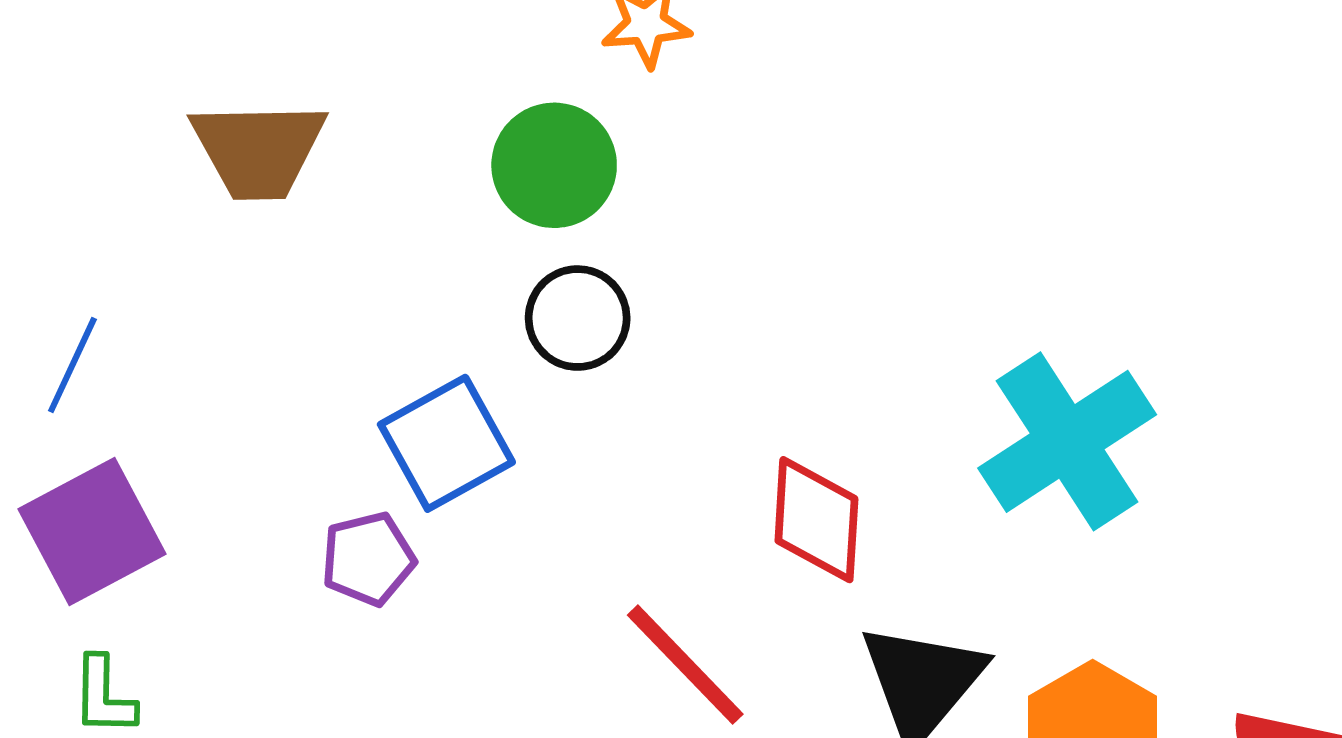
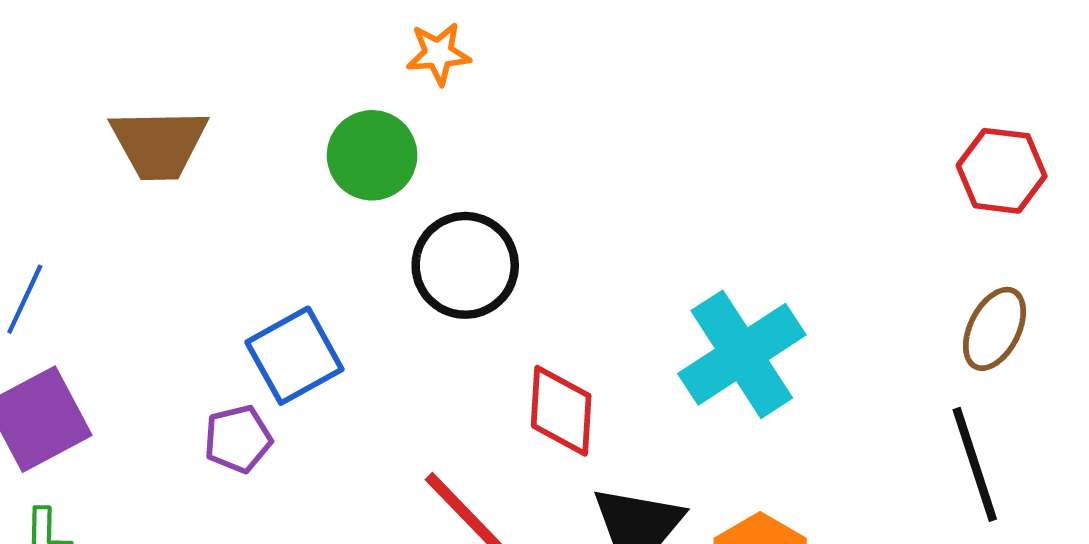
black circle: (578, 318) -> (465, 265), moved, size x1.4

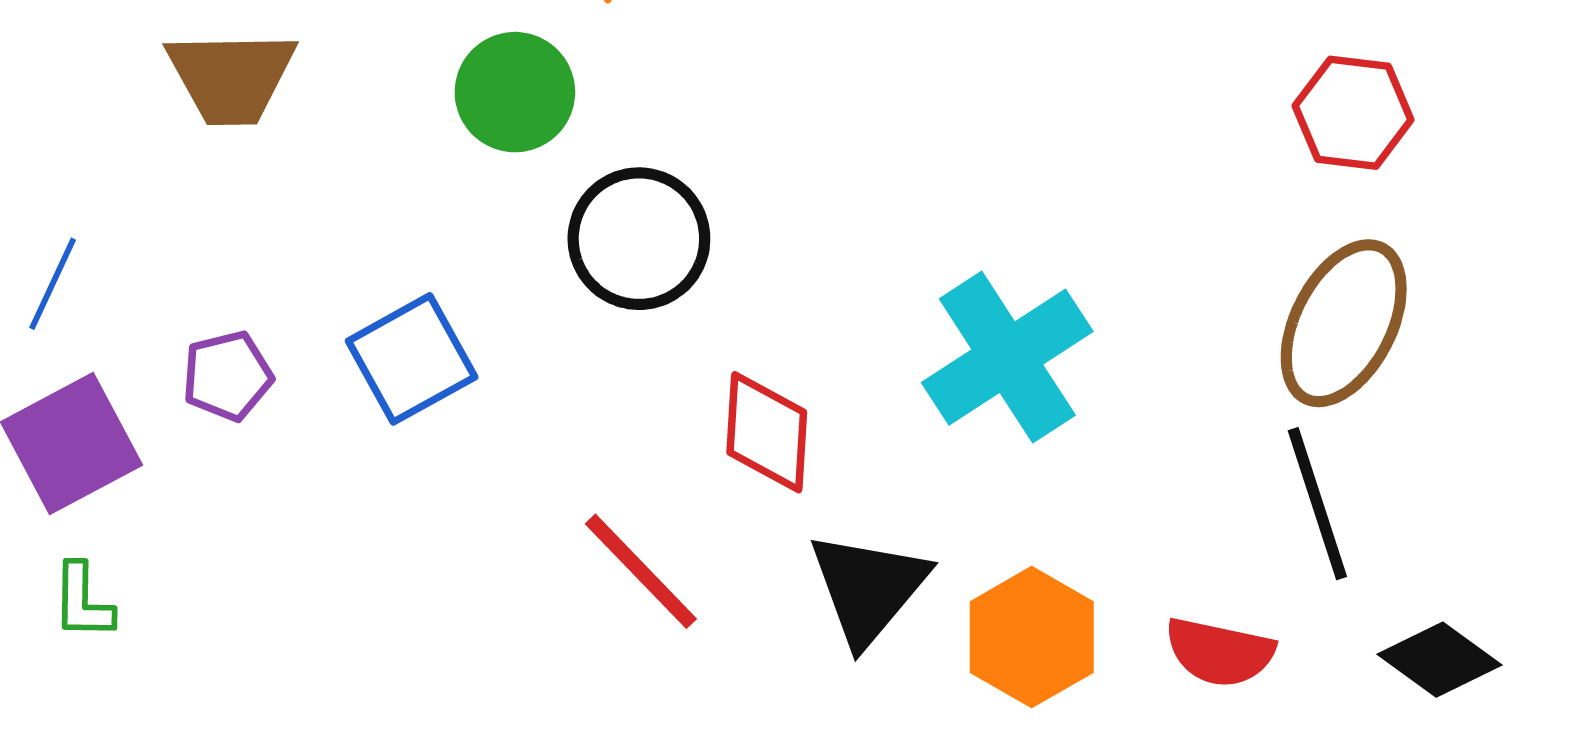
brown ellipse: (995, 329) -> (1344, 323), size x1.5
purple pentagon: (238, 439) -> (227, 376), moved

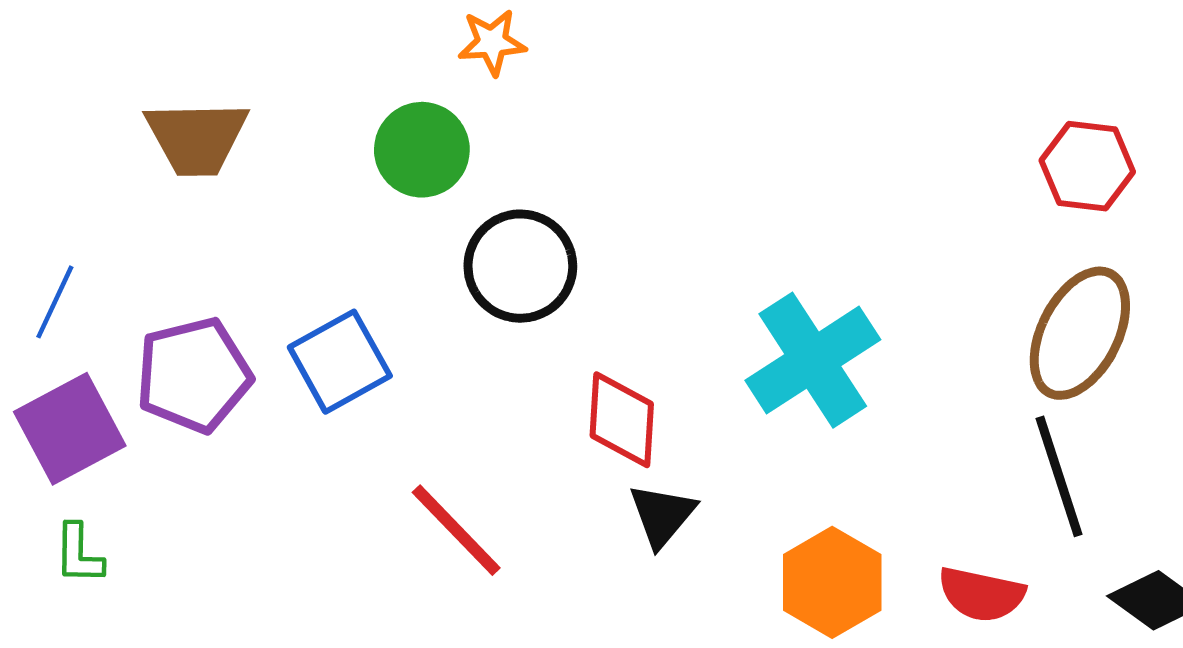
purple pentagon: (227, 376) -> (194, 375), size x1.6
red line: (641, 571) -> (456, 530), moved
black triangle: (868, 588) -> (662, 515), moved, size x0.7

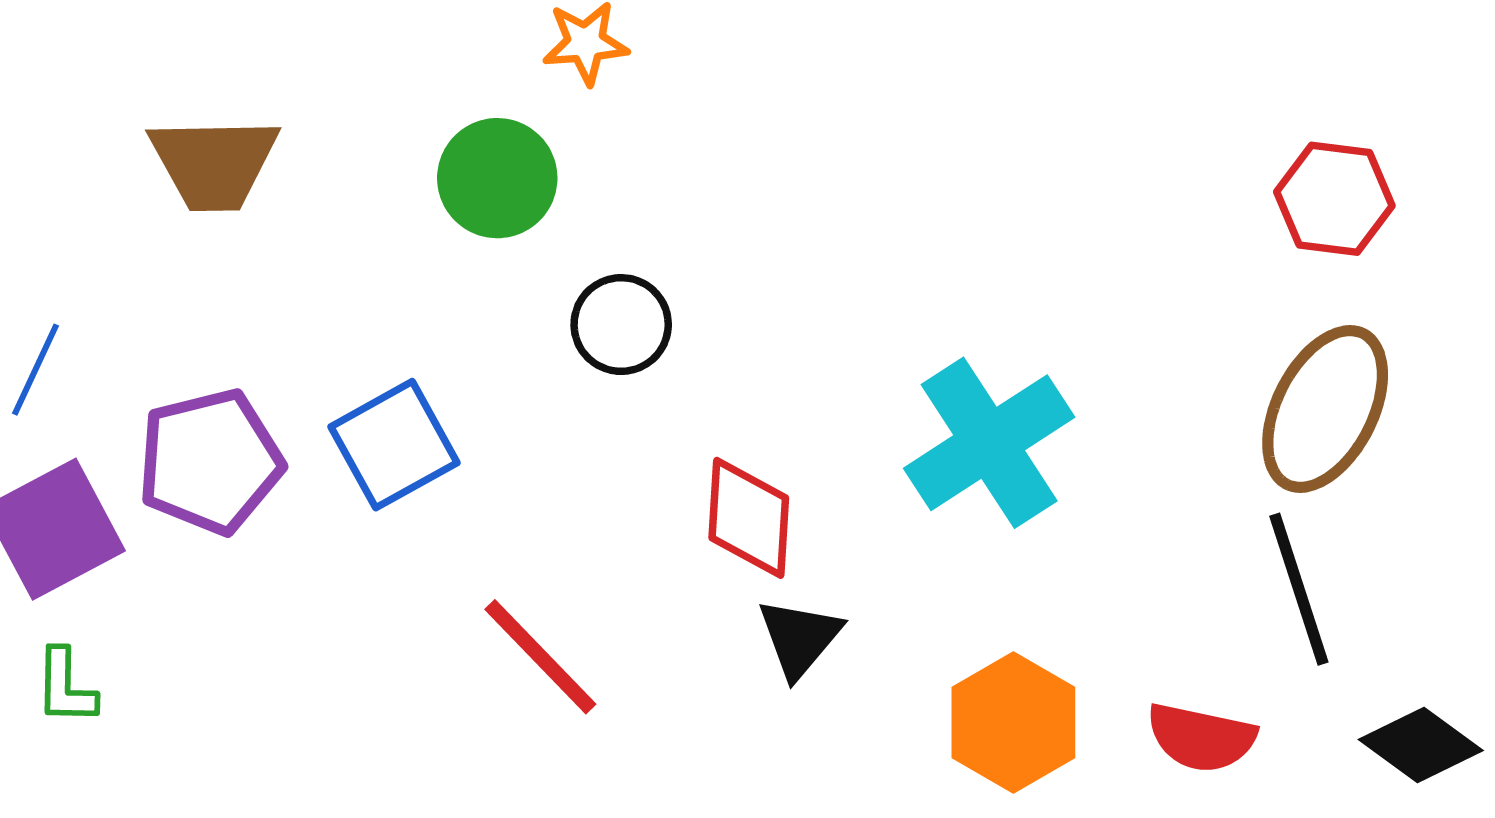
black circle: (520, 266) -> (621, 325), size x0.7

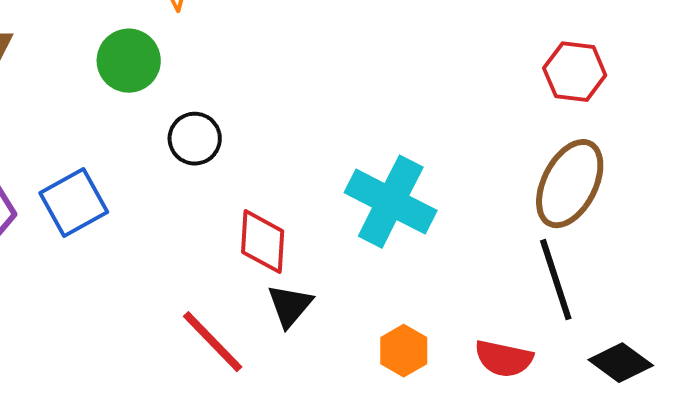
cyan cross: (989, 443) -> (391, 202), turned -30
red line: (540, 657) -> (213, 342), moved
orange hexagon: (1013, 722) -> (404, 351), size x0.7

